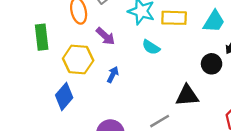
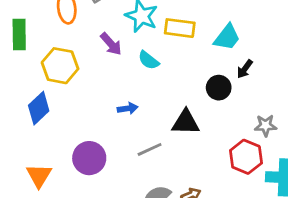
purple arrow: (106, 36) -> (111, 44), moved
blue arrow: (113, 75) -> (128, 108), moved, turned 49

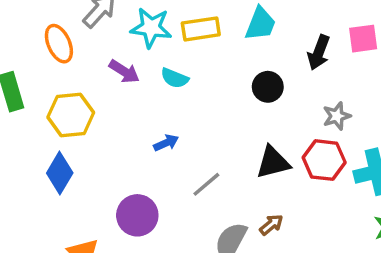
black arrow: (245, 69) -> (319, 53), moved, size x1.4
black triangle: (186, 122) -> (273, 162), moved

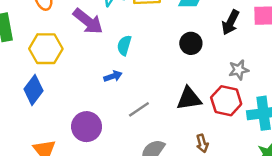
purple arrow: (124, 72) -> (88, 21), size x1.4
cyan semicircle: (175, 78) -> (124, 45), moved, turned 78
brown arrow: (271, 225) -> (202, 143), moved, turned 108

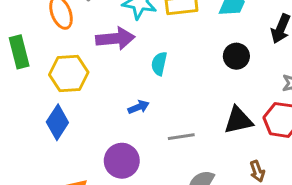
purple arrow: (88, 21) -> (115, 39), turned -40
blue arrow: (113, 76) -> (139, 107), moved
gray line: (139, 109) -> (181, 137), turned 30

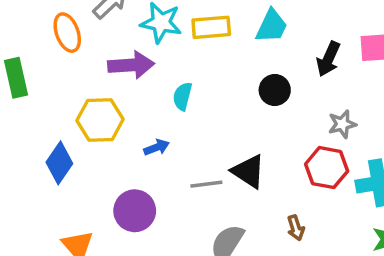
yellow hexagon: (69, 74) -> (100, 120), moved
black triangle: (238, 120) -> (248, 171), moved, turned 44

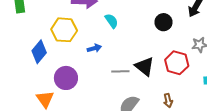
cyan semicircle: (182, 96) -> (112, 21), turned 126
red hexagon: (327, 168) -> (177, 63), moved
purple circle: (135, 211) -> (66, 78), moved

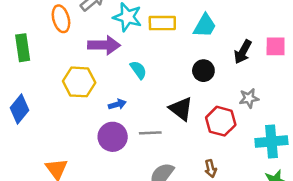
blue diamond: (39, 52) -> (20, 109), moved
black triangle: (145, 66) -> (181, 109), moved
purple circle: (66, 78) -> (113, 137), moved

